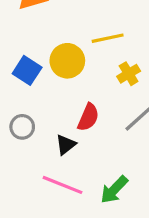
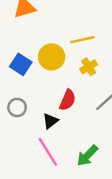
yellow cross: (129, 74) -> (89, 67), moved
pink line: (62, 185) -> (48, 152), turned 36

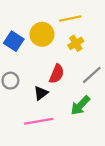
pink line: (48, 152) -> (39, 121), turned -68
green arrow: (87, 156) -> (80, 105), moved

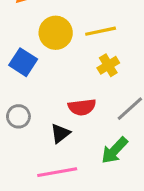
yellow circle: (42, 34) -> (56, 33), moved
red semicircle: (57, 74) -> (82, 107), turned 60

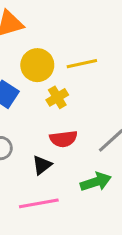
yellow cross: (108, 65) -> (57, 97), moved
green arrow: (114, 150) -> (96, 182), turned -152

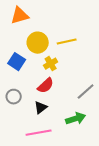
red semicircle: (63, 139) -> (46, 86), moved, turned -36

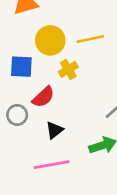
blue square: (17, 62) -> (21, 67), turned -30
red semicircle: (46, 86) -> (43, 97), moved

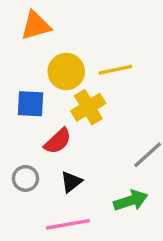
yellow cross: (68, 69) -> (88, 107), size x1.4
gray circle: (17, 115) -> (25, 178), moved

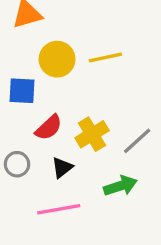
yellow cross: (88, 107) -> (92, 134), moved

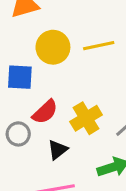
gray circle: (17, 164) -> (18, 134), moved

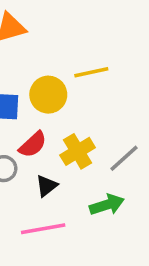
yellow circle: (53, 47) -> (48, 95), moved

